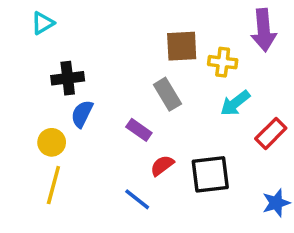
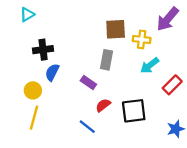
purple arrow: (264, 30) -> (168, 19), turned 45
gray rectangle: (167, 94) -> (106, 60), turned 42

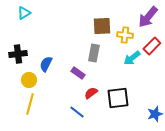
black cross: (43, 50) -> (18, 54), moved
red rectangle: (172, 85) -> (152, 46), moved

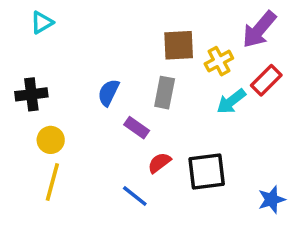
yellow cross: (125, 35) -> (219, 61), turned -35
blue semicircle: (46, 64) -> (109, 93), moved

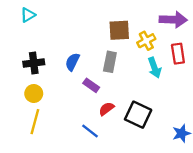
purple arrow: (259, 29) -> (173, 20), turned -128
red rectangle: (266, 80) -> (178, 54), turned -54
black cross: (31, 94) -> (34, 63), moved
cyan arrow: (231, 101) -> (155, 68), turned -72
black square: (207, 171) -> (138, 115), turned 32

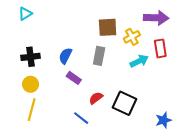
cyan arrow: (155, 68) -> (139, 61), turned -96
purple rectangle: (91, 85) -> (74, 78), moved

